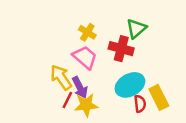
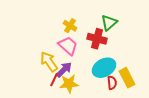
purple arrow: (80, 87) -> (64, 70), turned -108

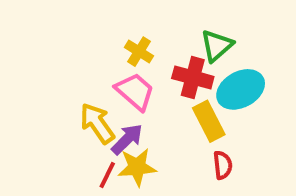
cyan ellipse: (104, 68) -> (241, 89), moved
yellow rectangle: (127, 78) -> (209, 121), moved
red line: (54, 80) -> (107, 175), moved

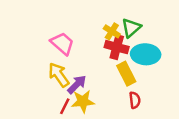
yellow cross: (139, 52) -> (112, 31), moved
cyan ellipse: (241, 89) -> (146, 54), turned 32
pink trapezoid: (135, 91) -> (62, 43), moved

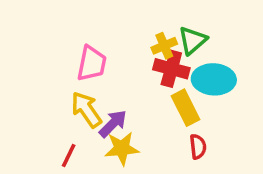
yellow cross: (112, 31) -> (164, 46), turned 35
pink trapezoid: (62, 43) -> (92, 63), turned 60
red line: (65, 106) -> (69, 155), moved

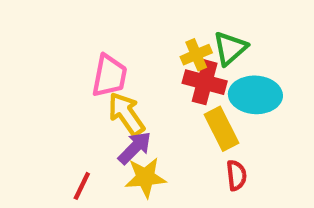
yellow arrow: (86, 109) -> (126, 114), moved

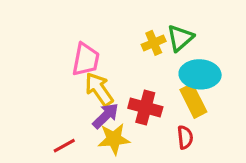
red cross: (205, 82) -> (145, 107), moved
yellow rectangle: (222, 129) -> (193, 101), moved
red line: (82, 186) -> (64, 146), turned 35

